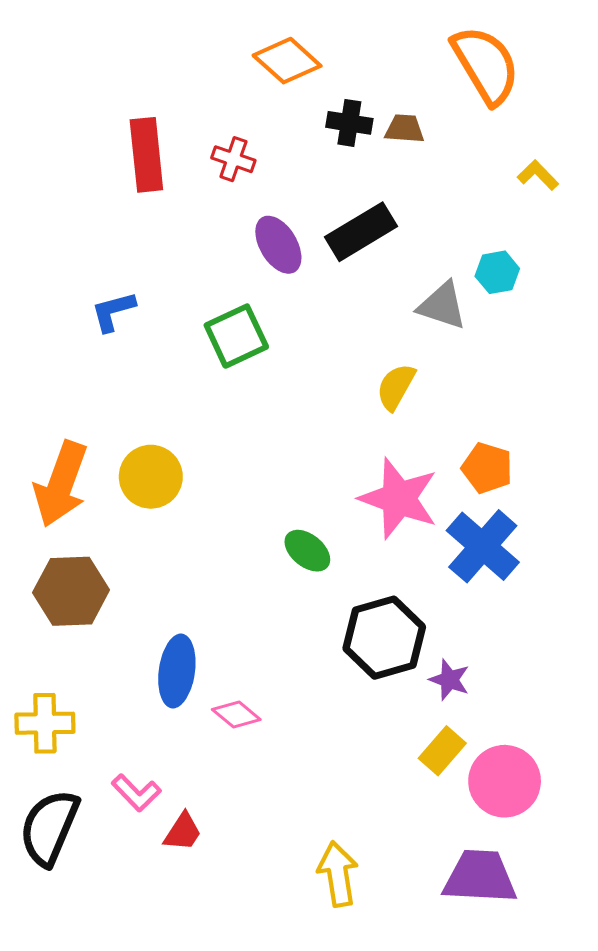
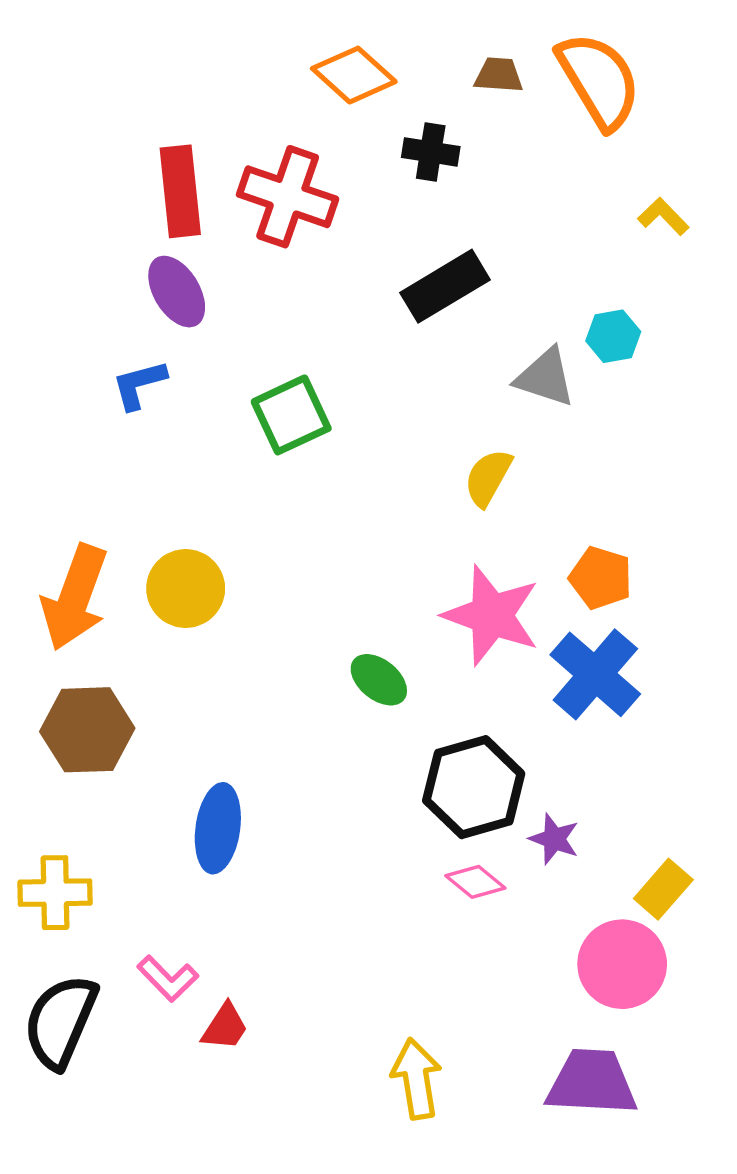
brown trapezoid: (405, 129) -> (499, 75), moved
red cross: (233, 159) -> (288, 197), size x1.8
purple ellipse: (278, 245) -> (177, 292), moved
pink diamond: (236, 715) -> (475, 882), moved
yellow rectangle: (442, 751) -> (663, 889), moved

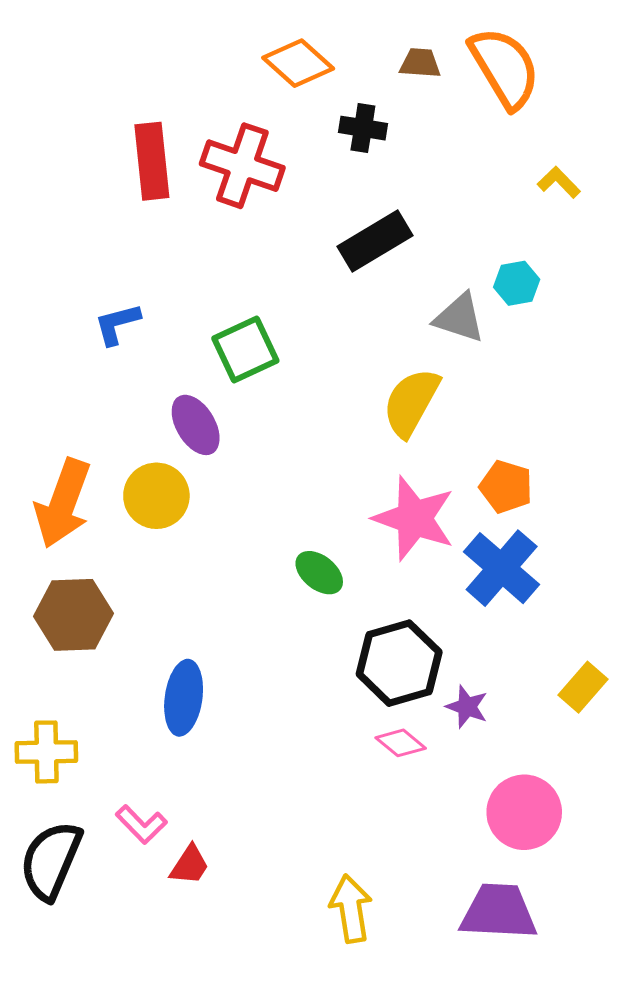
purple ellipse: (177, 292) -> (196, 425), moved
yellow semicircle: (488, 478) -> (411, 402), size x1.4
yellow rectangle: (663, 889) -> (583, 687), moved

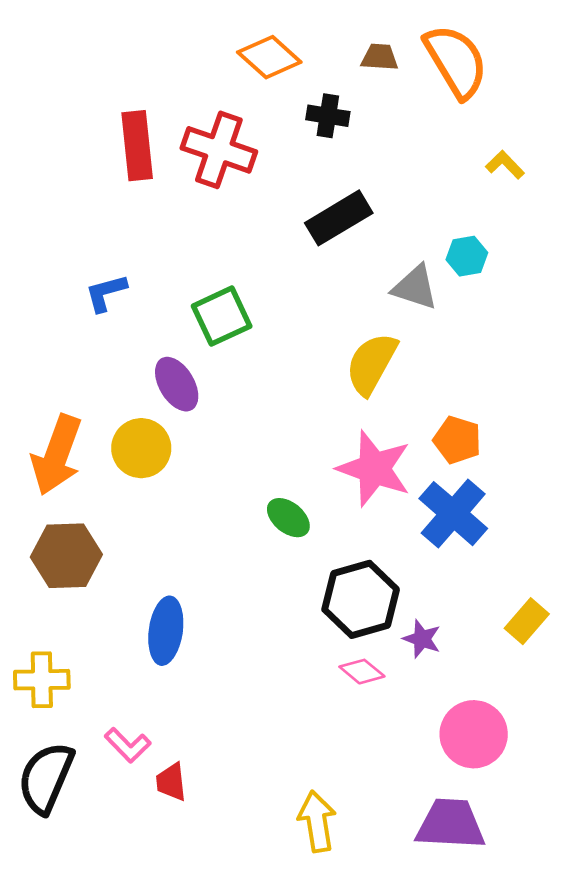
red trapezoid: (190, 865) -> (171, 782), turned 141

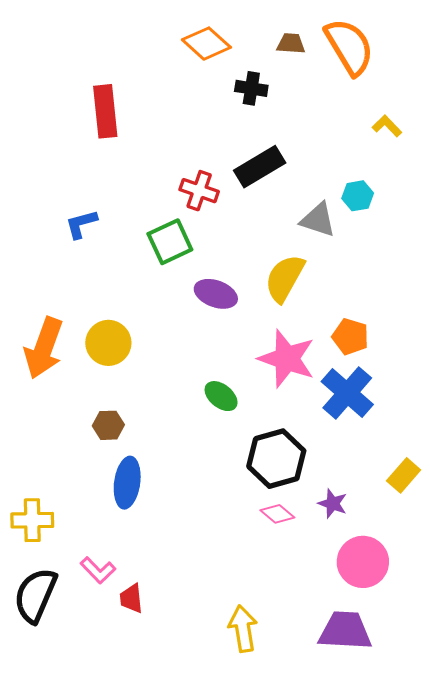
red cross: (219, 150) -> (199, 191), moved, size x0.7
purple ellipse: (177, 384) -> (216, 294), moved, turned -39
brown hexagon: (66, 556) -> (108, 425), moved, size x0.6
purple star: (422, 639) -> (333, 503), moved

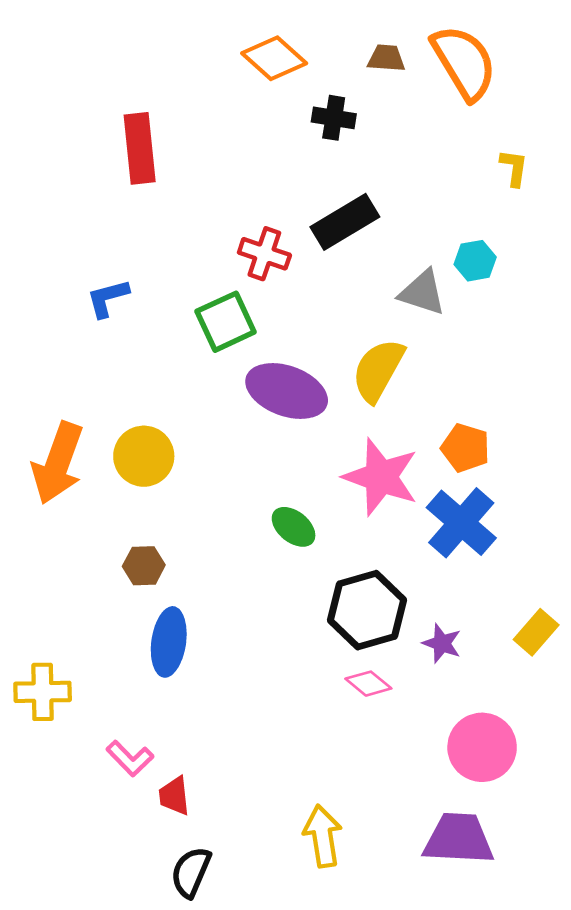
yellow L-shape: (387, 126) -> (514, 168), turned 52
purple ellipse: (216, 294) -> (287, 391), size x1.4
purple star: (333, 503) -> (442, 643), moved
black semicircle: (35, 595) -> (191, 872), moved, size x0.7

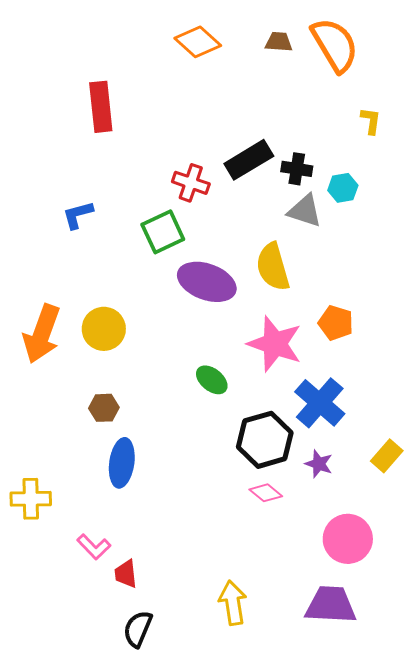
black cross: (334, 118) -> (297, 169), moved
yellow semicircle: (378, 370) -> (273, 267), turned -45
blue cross: (461, 523) -> (320, 403), moved

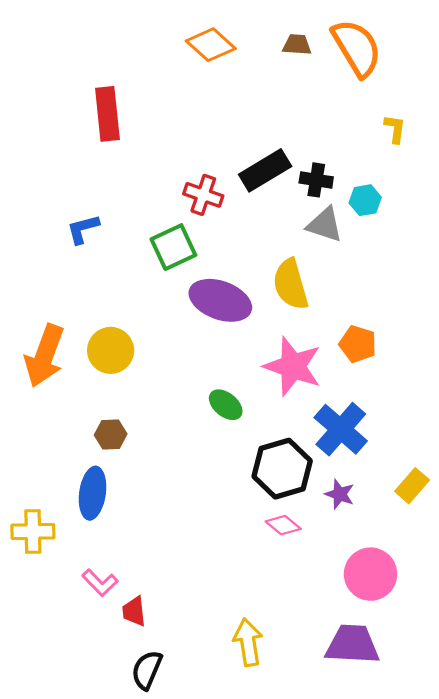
blue ellipse: (122, 463) -> (93, 493), moved

